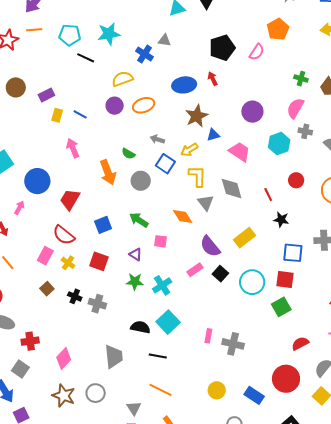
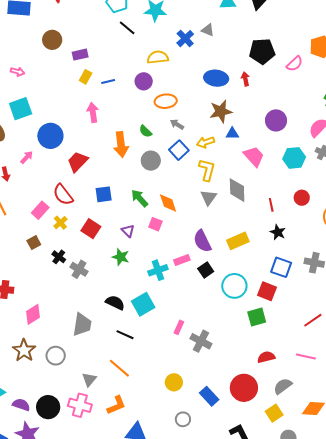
orange ellipse: (144, 105) -> (166, 101), moved
blue line: (80, 114) -> (108, 82), turned -56
orange diamond: (183, 216) -> (168, 203), moved
cyan cross: (162, 285) -> (158, 270), moved

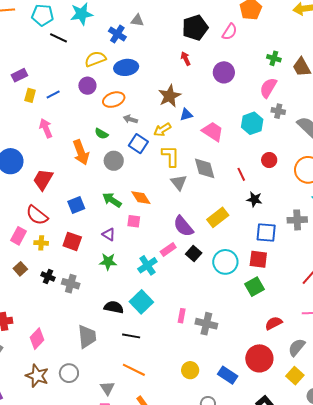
blue ellipse: (216, 78) -> (126, 67), moved
purple circle: (276, 120) -> (224, 72), moved
yellow cross: (60, 223) -> (41, 243), turned -32

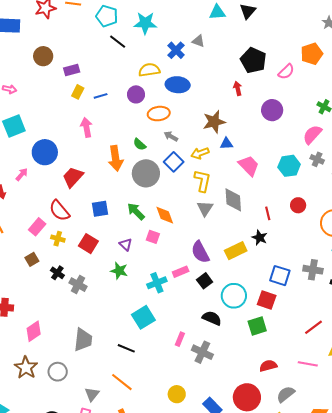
black pentagon: (195, 28) -> (253, 60), turned 30
gray circle: (114, 161) -> (146, 173), size x1.4
black star: (254, 199) -> (260, 238), moved
black semicircle: (114, 307) -> (212, 318), moved

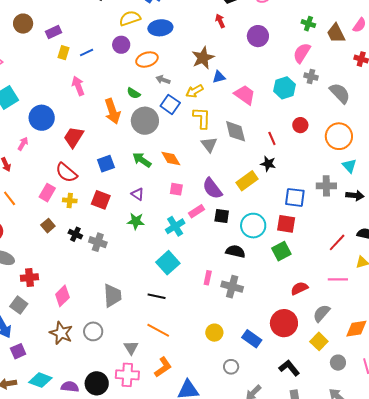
pink square: (153, 237) -> (176, 189), moved
black square: (205, 281) -> (222, 216), turned -35

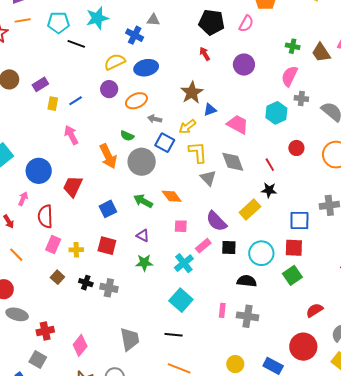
red semicircle: (66, 173) -> (45, 216), moved, turned 55

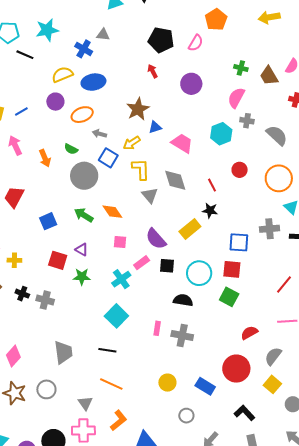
orange arrow: (108, 156) -> (45, 158), moved, size x0.7
red square: (107, 246) -> (58, 260), moved
green square: (292, 275) -> (229, 297), turned -30

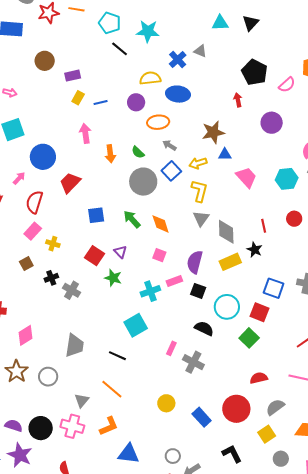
gray diamond: (175, 180) -> (226, 232), moved
purple semicircle: (156, 239) -> (195, 262), turned 40
black cross: (22, 294) -> (51, 278), turned 32
gray circle: (186, 416) -> (173, 456), moved

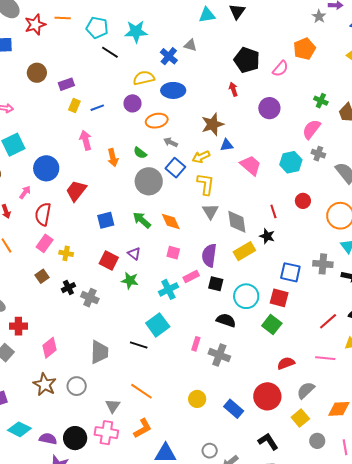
black line: (117, 356) -> (139, 345), moved

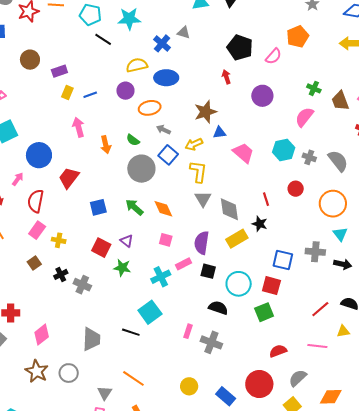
gray cross: (318, 154) -> (309, 157), moved
green square: (272, 325) -> (264, 312), turned 30

